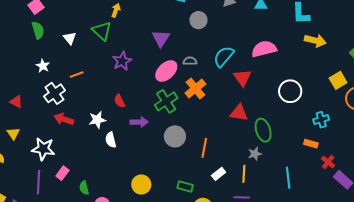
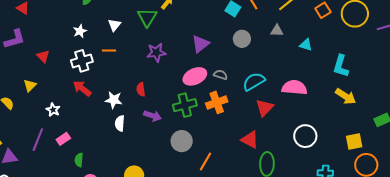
white triangle: (70, 38) -> (114, 25), moved
white star: (43, 149) -> (53, 110), size x0.6

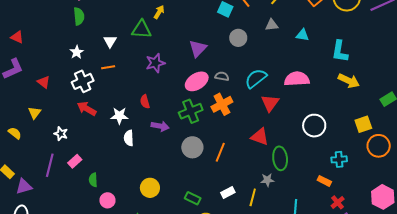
green triangle: (147, 17) -> (141, 29), turned -50
orange line: (206, 161) -> (220, 152), moved

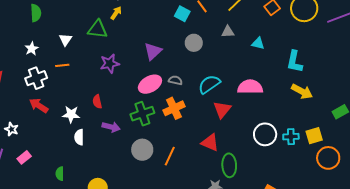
cyan cross: (339, 159) -> (291, 137), moved
green semicircle: (93, 180) -> (60, 174), moved

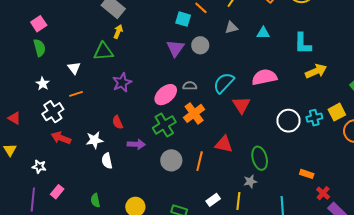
purple triangle: (153, 51) -> (175, 48), moved
yellow arrow: (302, 91) -> (316, 71), turned -40
red triangle: (210, 143) -> (224, 144), moved

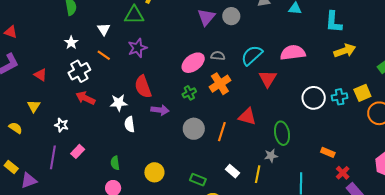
purple star: (122, 83) -> (137, 48), moved
orange line: (76, 94) -> (104, 55), turned 48
red semicircle: (118, 122) -> (143, 87), size x1.6
green cross: (164, 125) -> (189, 93), size x0.6
white rectangle: (213, 200) -> (232, 171), turned 72

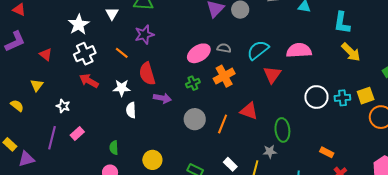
white star: (71, 43) -> (79, 24), size x1.5
yellow arrow: (345, 51) -> (351, 52), turned 60
orange line: (104, 55) -> (122, 53), moved

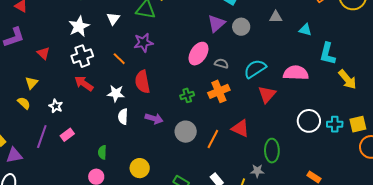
cyan L-shape: (342, 23) -> (327, 54), moved
pink ellipse: (199, 53) -> (198, 54), moved, turned -30
purple arrow: (162, 98) -> (154, 118), moved
yellow semicircle: (17, 106) -> (24, 103), moved

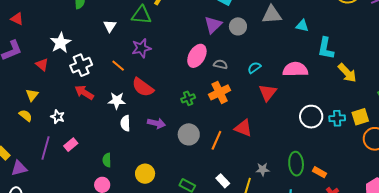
gray triangle: (276, 17) -> (272, 15), size x1.5
white star: (79, 26) -> (61, 43), moved
cyan semicircle: (255, 69) -> (254, 68), size x0.6
red semicircle: (142, 82) -> (143, 87), turned -40
green ellipse: (272, 151) -> (296, 164), moved

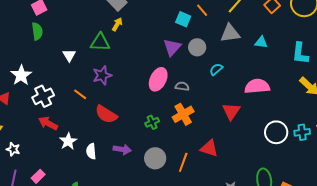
cyan L-shape: (326, 48) -> (300, 53), moved
cyan semicircle: (254, 68) -> (216, 69), moved
white star: (117, 101) -> (68, 141), moved, turned -30
white star: (58, 117) -> (13, 149), moved

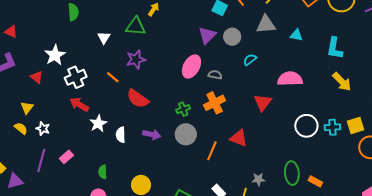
gray circle: (155, 158) -> (186, 134), moved

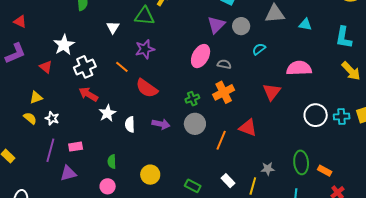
yellow triangle: (27, 108) -> (36, 97), turned 32
pink rectangle: (66, 157) -> (76, 147), turned 32
purple triangle: (15, 181) -> (68, 173), moved

